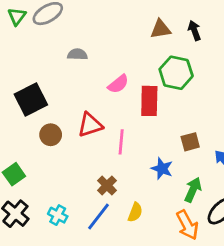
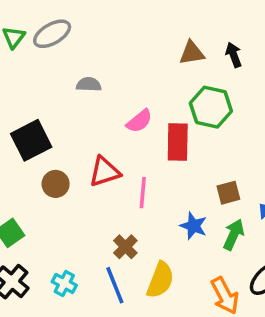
green arrow: (193, 190) -> (234, 235), moved
yellow semicircle: (135, 212) -> (160, 280), size x1.5
blue line: (99, 216) -> (115, 285), turned -60

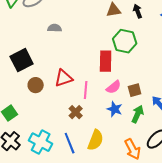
pink semicircle: (139, 121) -> (114, 87), moved
brown cross: (125, 247) -> (76, 112), moved
cyan cross: (64, 283) -> (41, 142), size x1.6

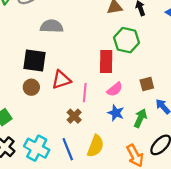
gray semicircle: (55, 28) -> (52, 26), size x1.5
black square: (22, 60) -> (35, 60), moved, turned 35
brown square: (135, 90) -> (147, 84), moved

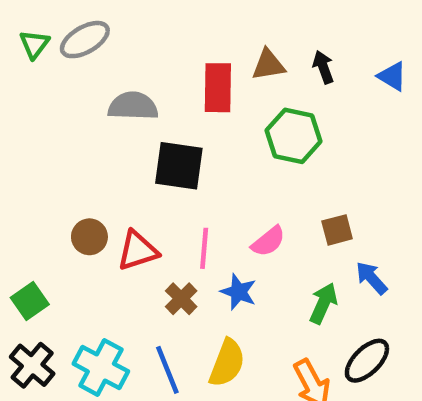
black square: (35, 60) -> (179, 166), moved
red rectangle: (106, 62) -> (218, 88), moved
red triangle: (61, 80) -> (138, 251), moved
blue star: (116, 113) -> (238, 292), moved

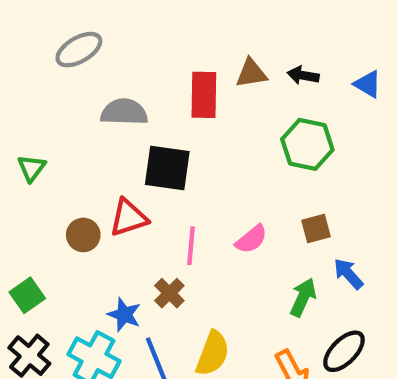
green triangle: (34, 44) -> (32, 168), moved
black arrow: (323, 67) -> (303, 75), turned -60
green hexagon: (294, 136) -> (307, 144), moved
red triangle: (138, 251) -> (128, 218), moved
blue star: (238, 292) -> (124, 315), moved

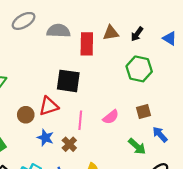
black arrow: (303, 75) -> (137, 34), turned -64
gray semicircle: (124, 112) -> (58, 31), moved
green arrow: (303, 297) -> (137, 146), turned 108
blue star: (124, 315) -> (45, 138), moved

